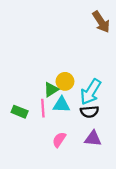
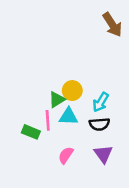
cyan arrow: (91, 92) -> (101, 102), size x0.7
green rectangle: (20, 112) -> (31, 132), moved
purple triangle: (93, 138) -> (103, 154), turned 48

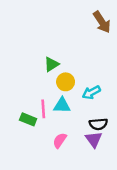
green triangle: (57, 100) -> (51, 64), moved
cyan arrow: (101, 102) -> (91, 92), turned 30
black semicircle: (99, 124) -> (98, 124), moved

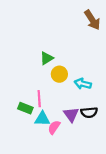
cyan arrow: (91, 92) -> (83, 84), turned 42
cyan triangle: (62, 105) -> (42, 119), moved
purple triangle: (94, 139) -> (71, 115), moved

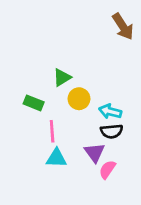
green rectangle: (25, 108) -> (34, 103), moved
black semicircle: (89, 112) -> (112, 131), moved
pink semicircle: (54, 127) -> (107, 170), moved

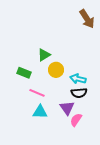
pink line: (52, 131) -> (37, 93), turned -63

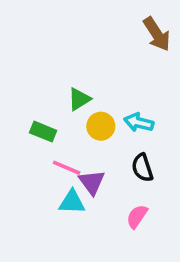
cyan arrow: (78, 79) -> (139, 123), moved
black semicircle: (79, 93) -> (142, 168), turned 77
purple triangle: (67, 108) -> (92, 182), moved

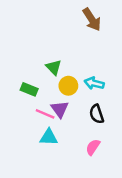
brown arrow: (157, 34) -> (92, 19), moved
green triangle: (79, 99) -> (54, 67), turned -42
purple triangle: (92, 182) -> (60, 109), moved

